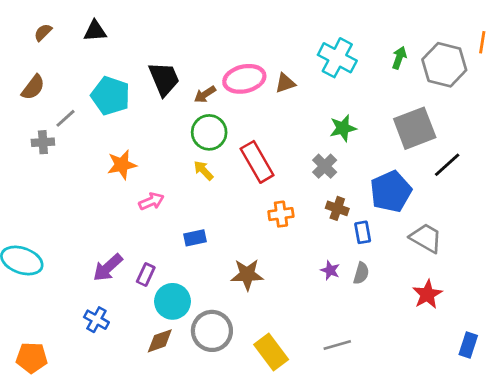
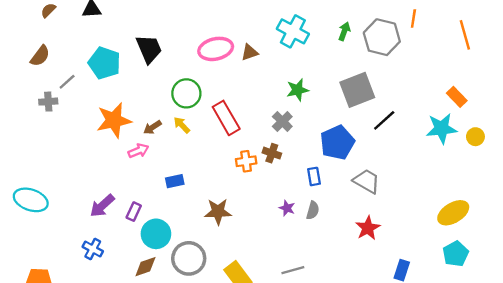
brown arrow: (205, 94) -> (152, 127), moved
orange star: (122, 165) -> (114, 120), size x1.4
brown cross: (337, 208) -> (272, 153), moved

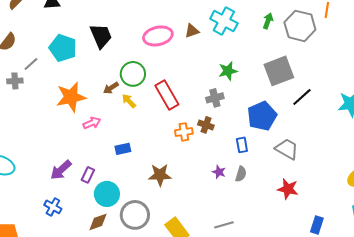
brown triangle: (250, 52) -> (192, 31), moved
gray cross: (282, 121) -> (215, 98), turned 30
brown arrow: (152, 127) -> (111, 88), moved
red star: (368, 228) -> (288, 189), turned -30

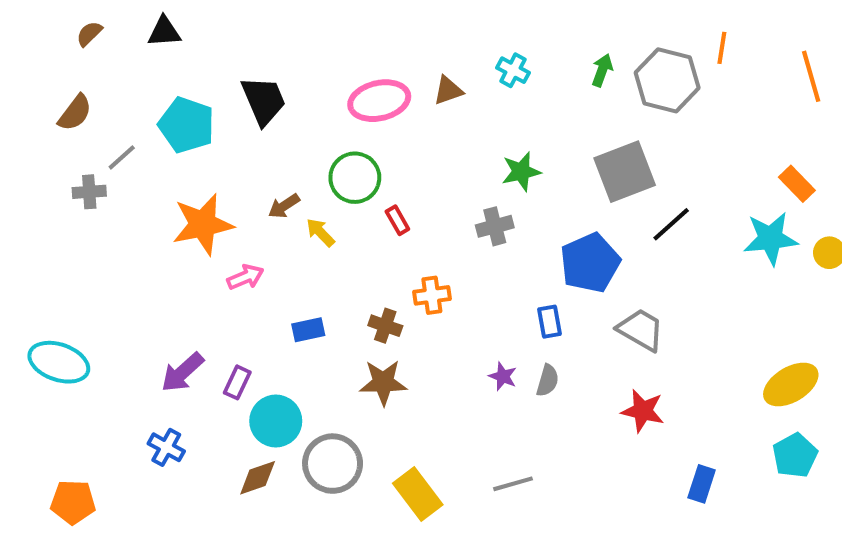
cyan cross: (224, 21) -> (513, 70), size x0.6
green circle: (133, 74) -> (355, 178), moved
red rectangle: (167, 95) -> (397, 220), size x0.5
brown cross: (206, 125) -> (385, 326), moved

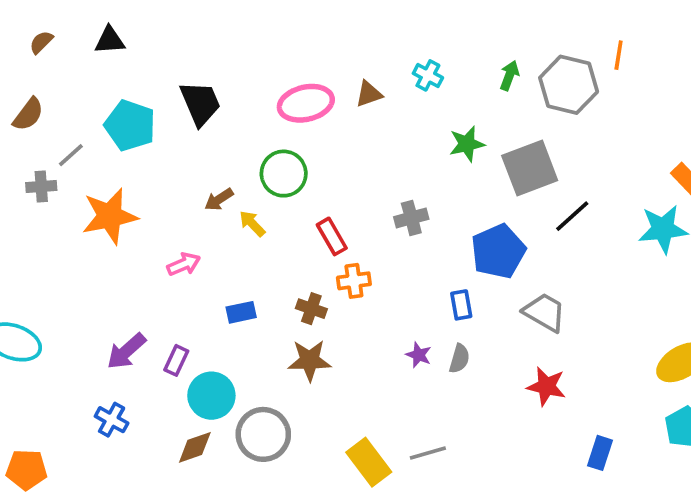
green star: (521, 172) -> (467, 144), moved
red rectangle: (397, 220) -> (332, 236), moved, size x1.4
orange star: (203, 224) -> (110, 216), moved
yellow rectangle: (418, 494) -> (369, 462), moved

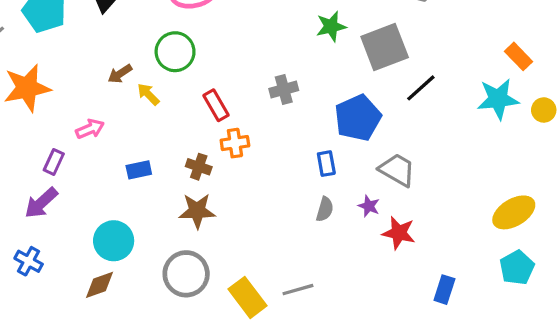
purple star: (419, 355) -> (369, 206), moved
purple rectangle: (176, 360) -> (54, 162), moved
gray circle: (263, 434) -> (186, 274), moved

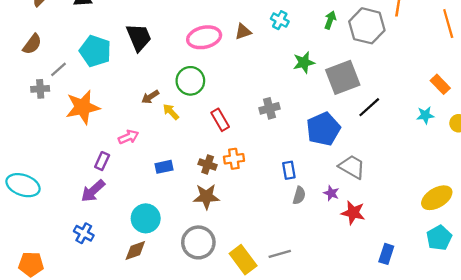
cyan star: (498, 99) -> (425, 115), size x0.6
orange cross: (235, 143) -> (234, 159), moved
blue rectangle: (326, 164) -> (289, 170), moved

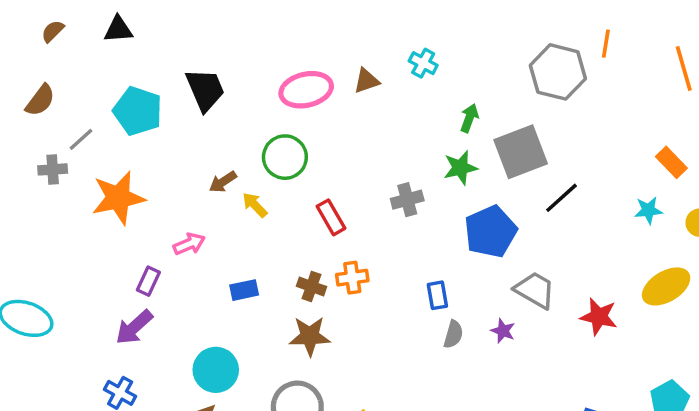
green arrow: (330, 20) -> (469, 118), moved
green star: (304, 62) -> (460, 168), moved
yellow ellipse: (437, 198) -> (666, 286), moved
red star: (353, 213) -> (599, 317), moved

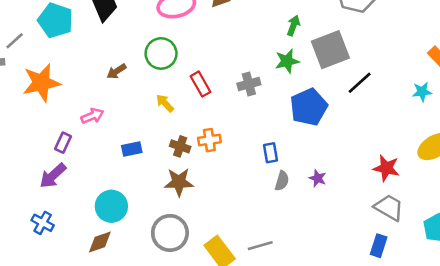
yellow arrow: (255, 205) -> (165, 103), moved
red rectangle: (331, 217) -> (200, 84), moved
gray trapezoid: (535, 290) -> (389, 208), moved

